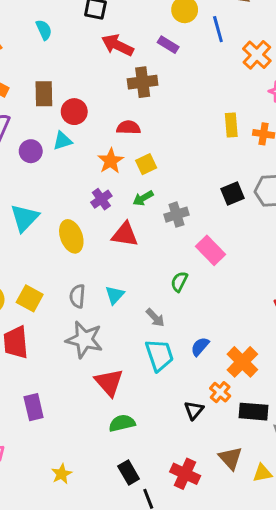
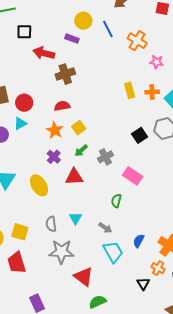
purple rectangle: (168, 45) -> (72, 39), moved

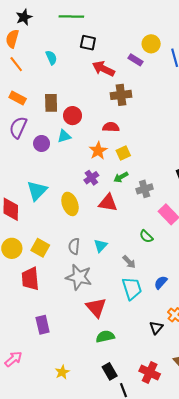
green semicircle: (116, 201) -> (146, 236), turned -72

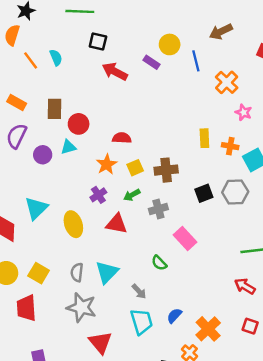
orange line: (16, 64) -> (31, 60), moved
brown cross: (121, 95) -> (166, 170), moved
cyan triangle: (100, 246) -> (107, 272), size x1.5

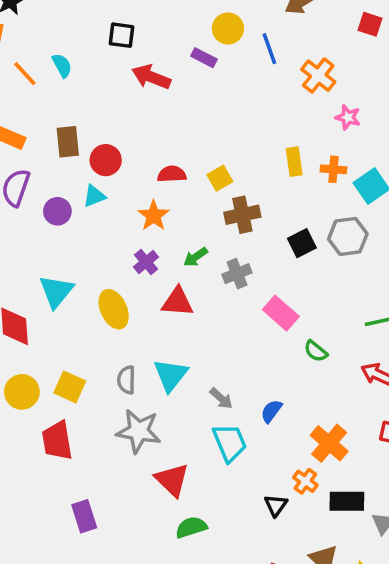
yellow square: (135, 168) -> (220, 178), moved
green semicircle: (159, 263) -> (316, 351), moved
blue semicircle: (174, 316) -> (271, 411), moved

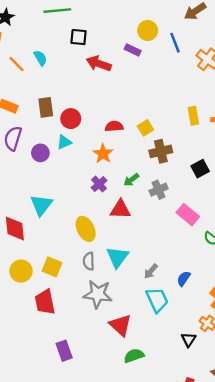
yellow ellipse: (114, 309) -> (86, 229), moved
gray arrow: (221, 398) -> (151, 271), turned 91

